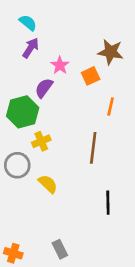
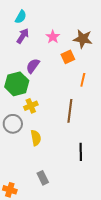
cyan semicircle: (28, 23) -> (21, 17), turned 80
pink star: (60, 65) -> (53, 37), moved
yellow semicircle: (48, 184) -> (36, 138), turned 35
gray rectangle: (60, 249) -> (43, 178), moved

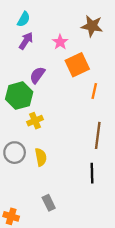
brown star: (83, 39) -> (92, 26), moved
orange square: (68, 57) -> (77, 65), size x1.5
brown line: (70, 111) -> (98, 135), moved
gray circle: (13, 124) -> (15, 153), moved

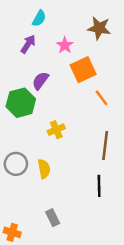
cyan semicircle: (24, 19) -> (39, 18), moved
orange line: (94, 91) -> (101, 98), turned -49
yellow cross: (35, 121) -> (56, 130), moved

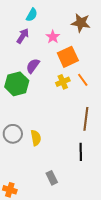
yellow cross: (56, 130) -> (63, 82), moved
gray rectangle: (53, 218) -> (52, 178), moved

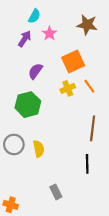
pink star: (53, 37) -> (49, 33), moved
green hexagon: (17, 84) -> (28, 105), moved

